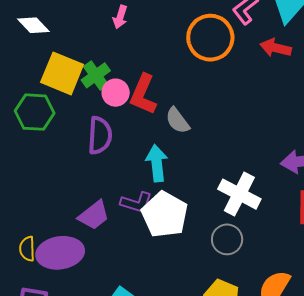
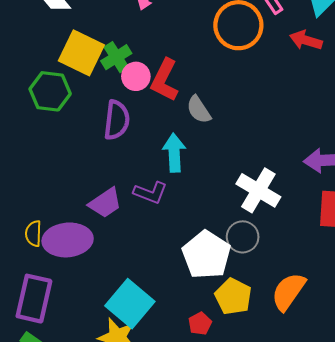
white pentagon: (165, 215) -> (206, 255), moved

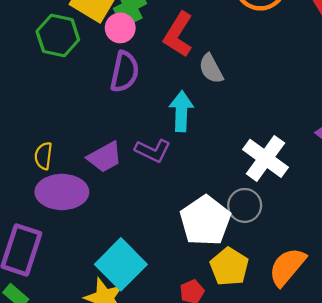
pink circle: (136, 76) -> (120, 28), moved
yellow semicircle: (33, 234) -> (43, 156), moved

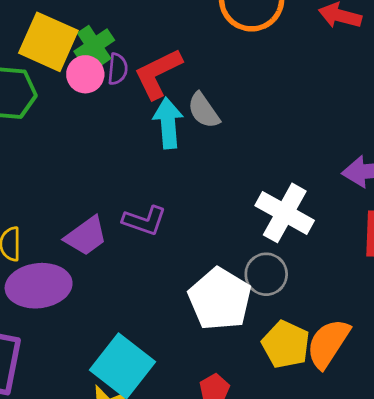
red L-shape: (178, 35) -> (158, 74), turned 39
purple semicircle: (125, 72) -> (118, 69), moved, size x0.6
cyan arrow: (181, 111) -> (168, 123), moved
yellow pentagon: (229, 267) -> (286, 344), moved

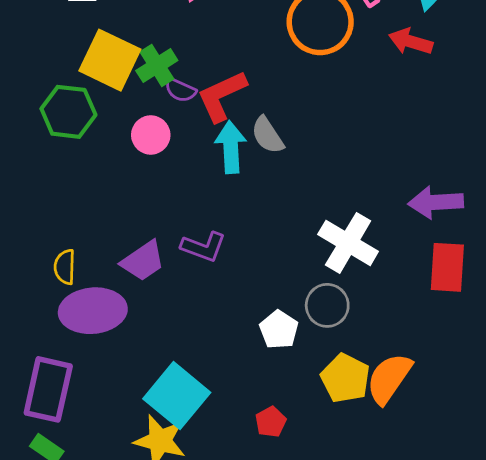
purple semicircle: (118, 69) -> (180, 90), turned 108
pink circle: (85, 74) -> (151, 135), moved
white pentagon: (220, 299) -> (279, 330), size x0.6

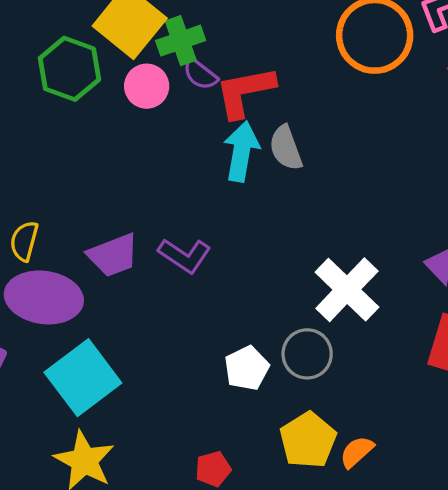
pink circle: (151, 135) -> (147, 86), moved
orange semicircle: (389, 378) -> (357, 452), size x0.6
cyan square: (177, 396) -> (83, 378), moved

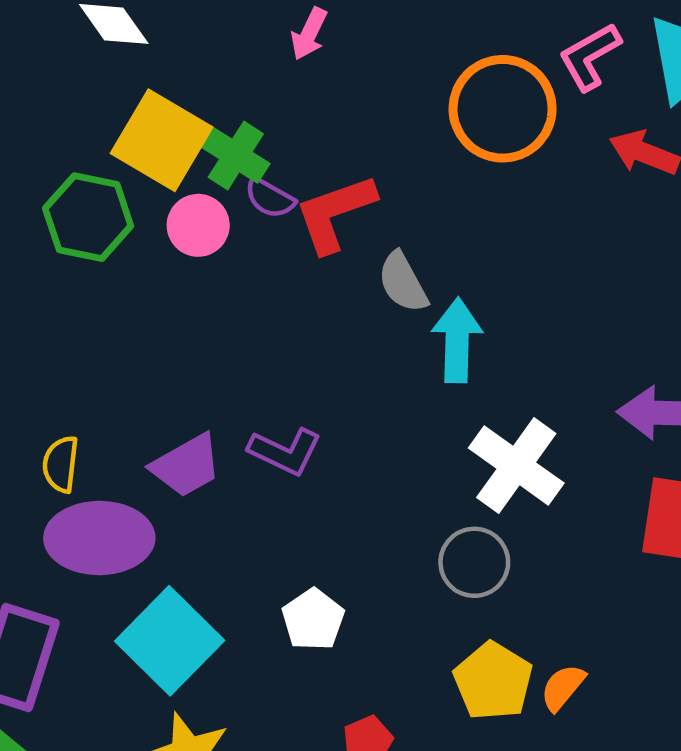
green cross: (181, 41) -> (236, 155), turned -30
cyan arrow: (241, 151) -> (457, 340), moved
white pentagon: (247, 368) -> (313, 620), moved

